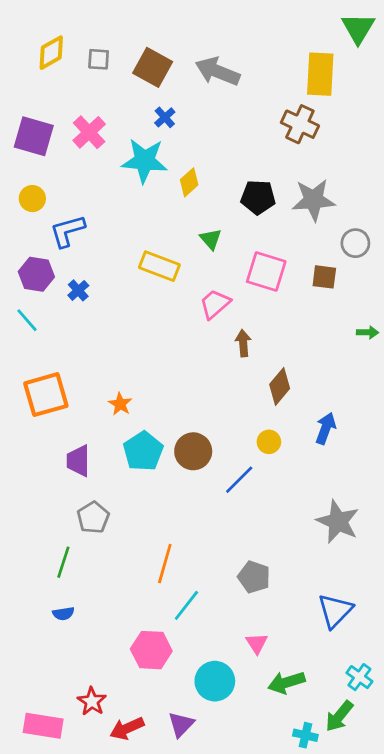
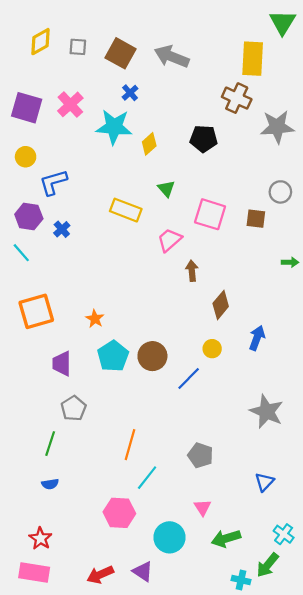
black pentagon: (258, 197) -> (204, 139), moved
gray star: (313, 200) -> (277, 127), moved
blue triangle: (335, 611) -> (264, 482), size x0.7
red star: (92, 701) -> (40, 538), moved
purple triangle: (181, 724) -> (143, 571), turned -40

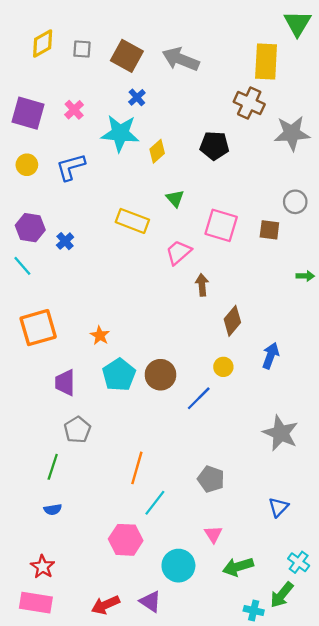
pink cross: (70, 104) -> (74, 110), size x0.7
blue L-shape: (53, 182) -> (71, 167), moved

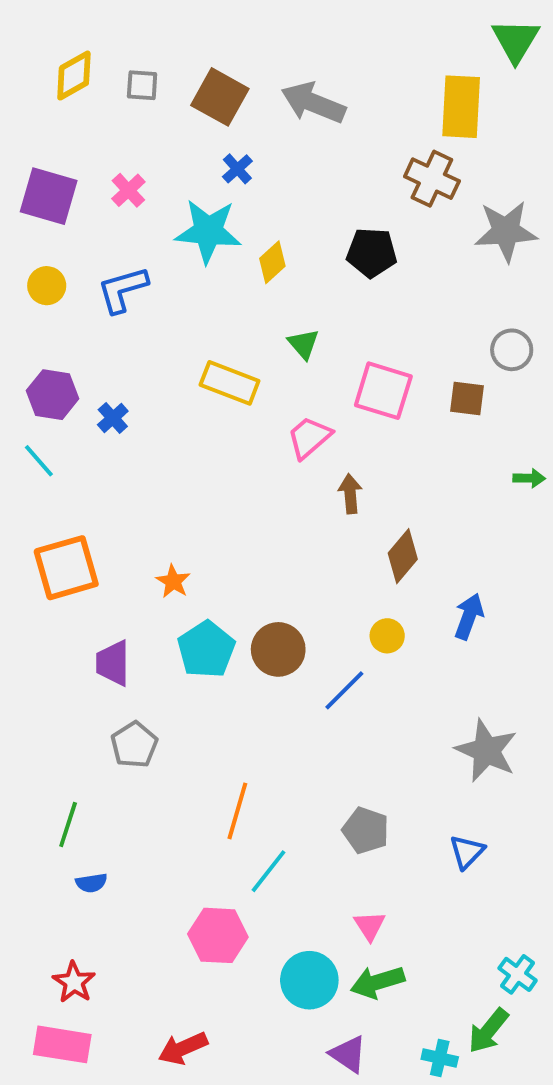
green line: (53, 467) -> (68, 825), moved
blue triangle: (278, 507) -> (467, 852), moved
green arrow: (238, 567) -> (377, 982), moved
purple triangle: (150, 602) -> (348, 1054), moved

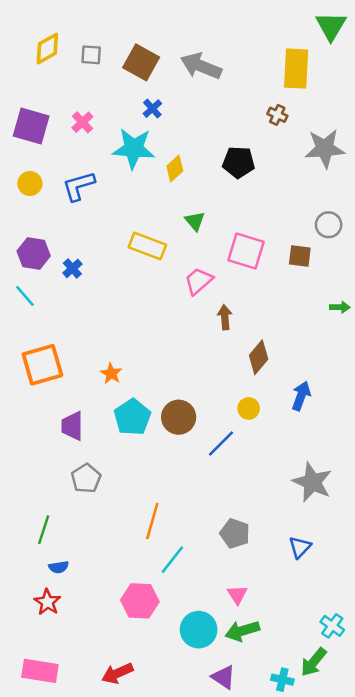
brown cross: (432, 179) -> (277, 115), size x0.6
red star: (74, 982) -> (47, 602), moved

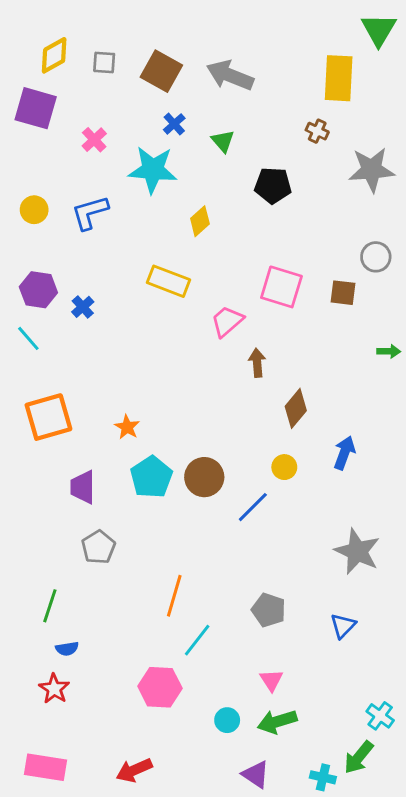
purple square: (31, 126) -> (36, 108), moved
yellow diamond: (175, 169) -> (200, 221), moved
green triangle: (195, 221) -> (223, 141), moved
cyan circle: (199, 630) -> (227, 720), size x0.6

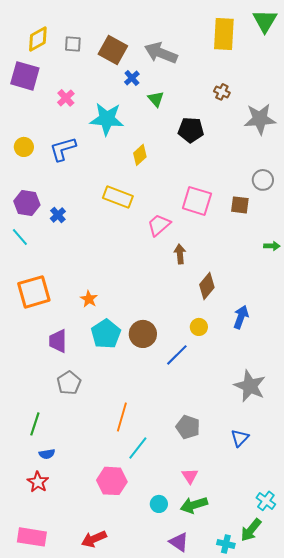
yellow rectangle: (339, 78) -> (224, 34), moved
blue cross: (174, 124) -> (132, 78), moved

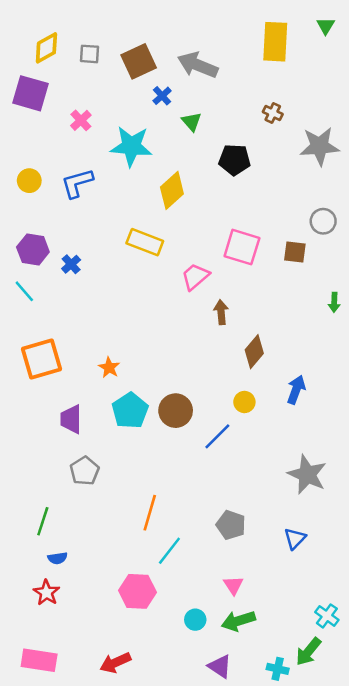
green triangle: (265, 21) -> (326, 26), size x0.6
brown square: (113, 50) -> (139, 61), turned 36
yellow diamond: (140, 155) -> (172, 190), size x1.4
green arrow: (272, 246) -> (334, 302), turned 91

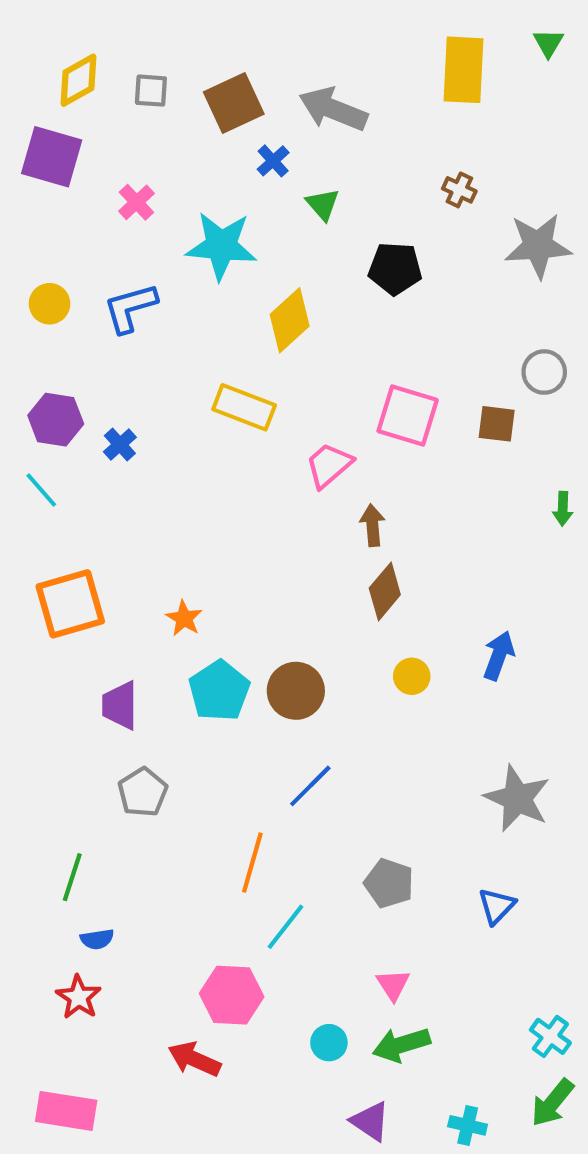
brown diamond: (254, 352) -> (385, 591), moved
blue line: (217, 436) -> (310, 786), moved
green arrow: (308, 652) -> (552, 1103), moved
red arrow: (115, 663) -> (194, 1059), moved, turned 48

